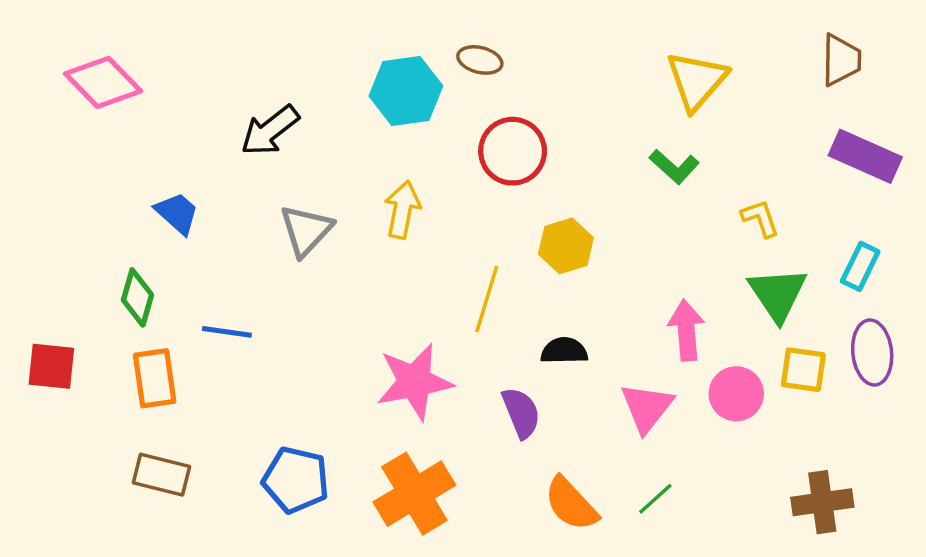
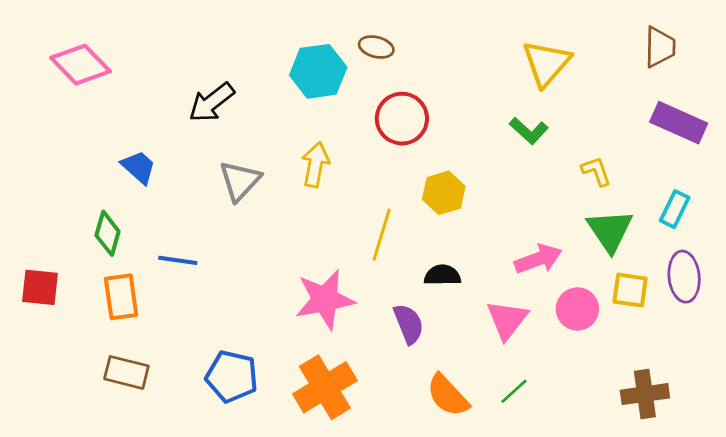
pink arrow: (686, 330) -> (538, 259), turned 75

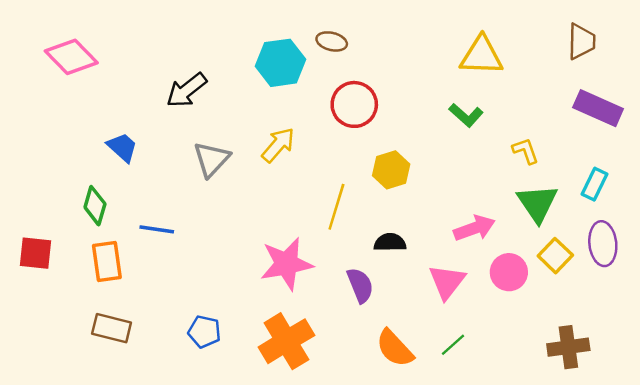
yellow triangle: (546, 63) -> (482, 56), turned 51
yellow arrow: (315, 164) -> (278, 145), turned 30
yellow square: (630, 290) -> (555, 256), turned 36
blue pentagon: (232, 376) -> (204, 332), size x0.7

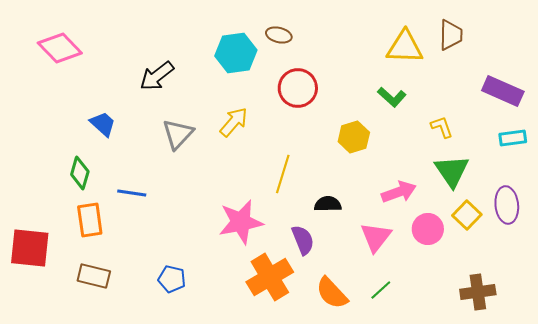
brown trapezoid: (581, 41) -> (451, 35), moved
yellow hexagon: (391, 170) -> (354, 137), moved
cyan rectangle: (595, 184) -> (513, 138), moved, turned 56
red square: (35, 253) -> (30, 248), moved, size x1.4
orange cross: (286, 341) -> (270, 277), moved

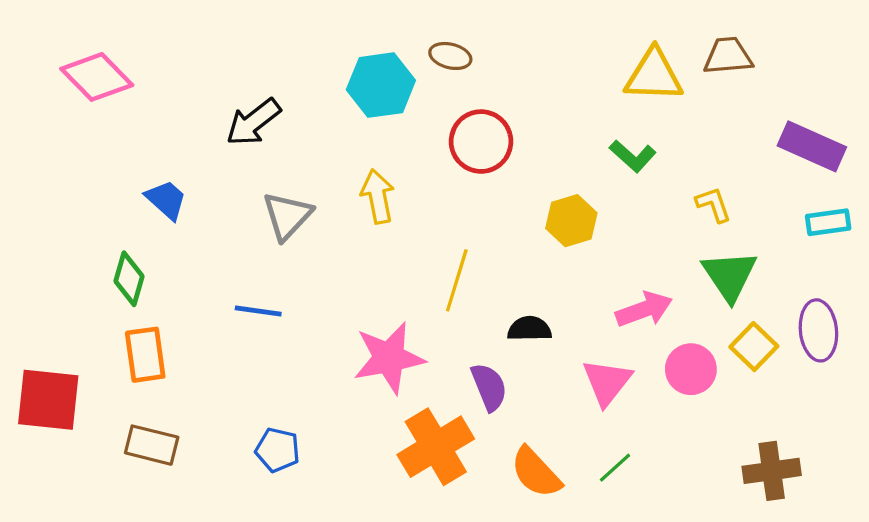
brown trapezoid: (451, 35) -> (728, 56), turned -96
yellow arrow: (234, 122) -> (378, 196), turned -52
blue line: (132, 193) -> (258, 311), moved

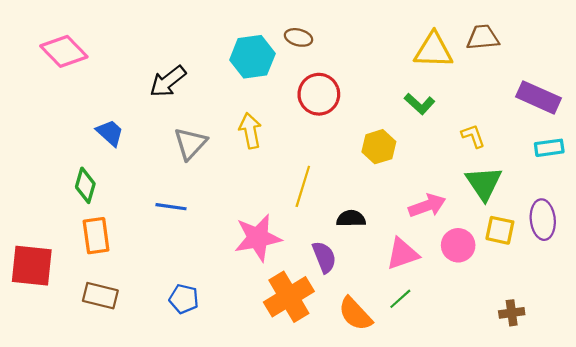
yellow square: (754, 347) -> (500, 230), turned -32
pink triangle: (607, 382) -> (402, 254), turned 33
green line: (615, 468) -> (400, 299), moved
brown cross: (772, 471) -> (512, 313), size x0.7

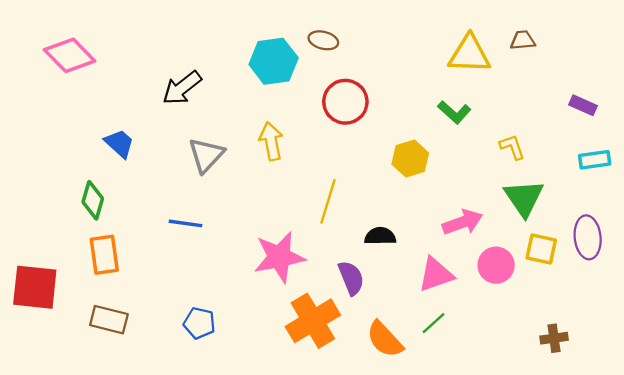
brown trapezoid: (483, 37) -> (523, 40), size x0.7
purple rectangle: (538, 97) -> (583, 105), size x0.6

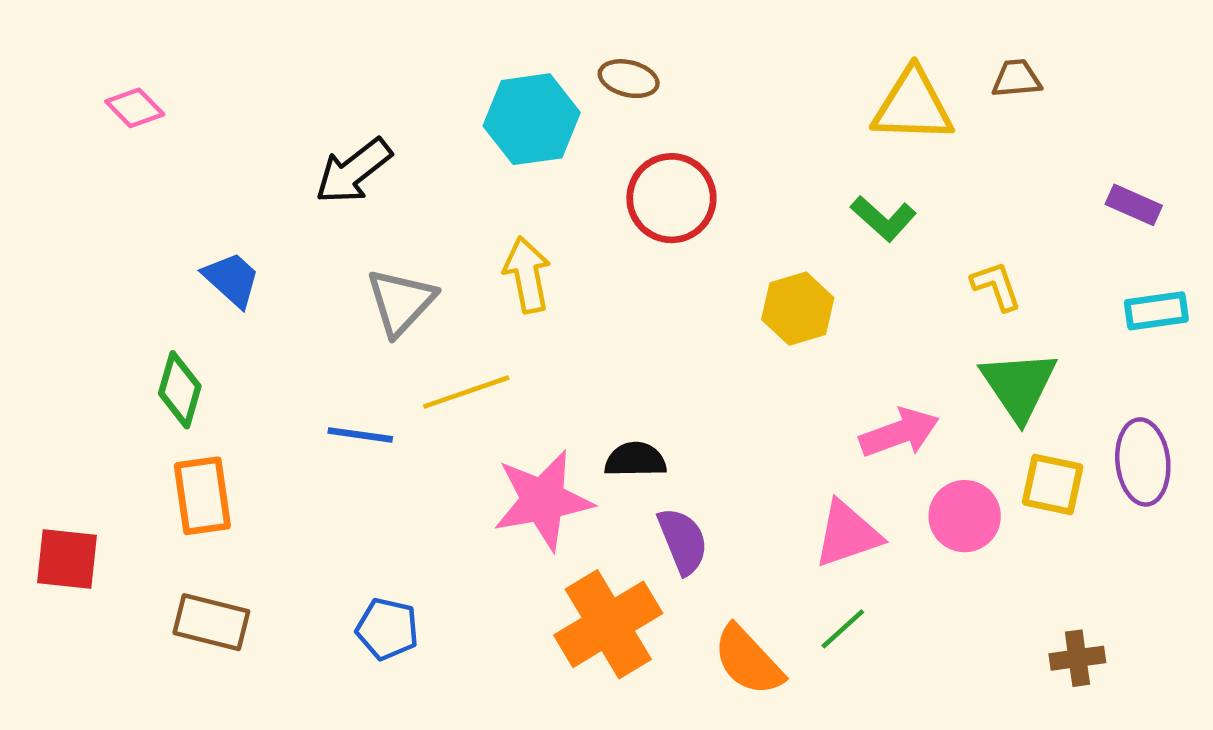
pink diamond: (70, 55) -> (135, 108), size x0.6
yellow line: (328, 201) -> (466, 392), moved, turned 54
black semicircle: (380, 236) -> (635, 460), moved
red square: (35, 287) -> (67, 559), size x0.7

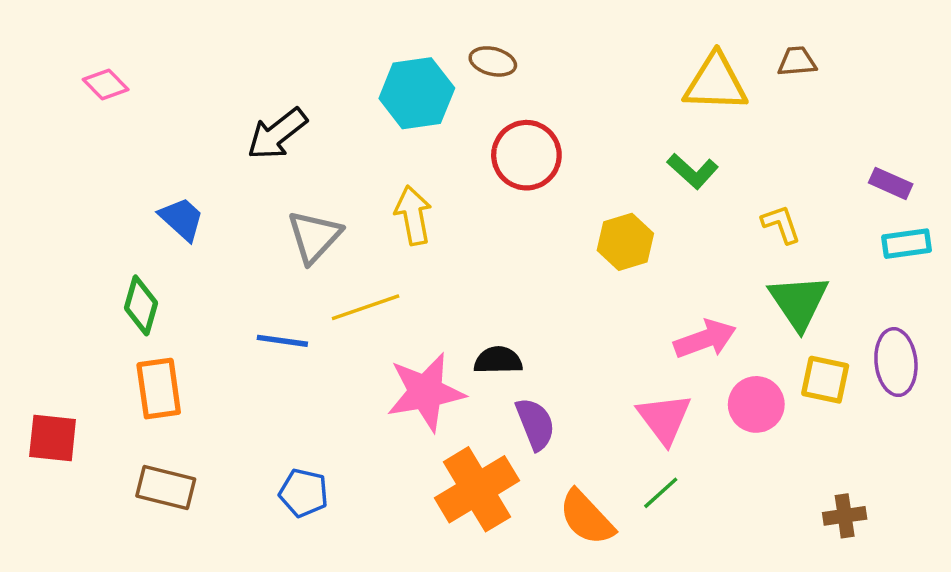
purple rectangle: (1134, 205) -> (891, 183), moved
pink triangle: (847, 534) -> (664, 419), turned -48

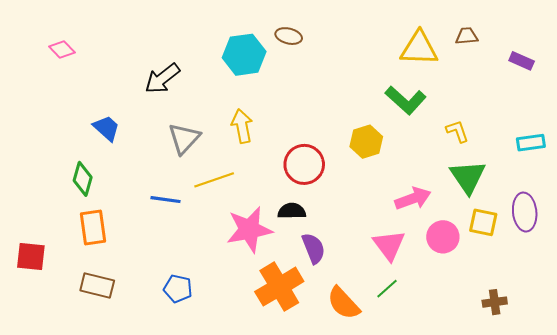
red circle: (526, 155) -> (304, 164), moved
green L-shape: (693, 171) -> (406, 100), size x1.4
purple rectangle: (891, 183) -> (522, 61), moved

